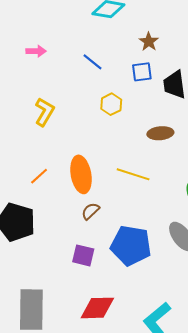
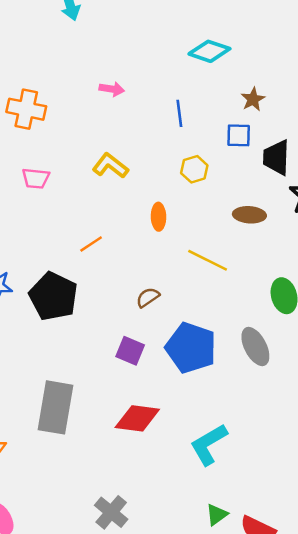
blue line: (92, 62) -> (179, 113), turned 35
yellow L-shape: (44, 112) -> (110, 166), turned -92
orange ellipse: (81, 174) -> (158, 217), moved, size x0.6

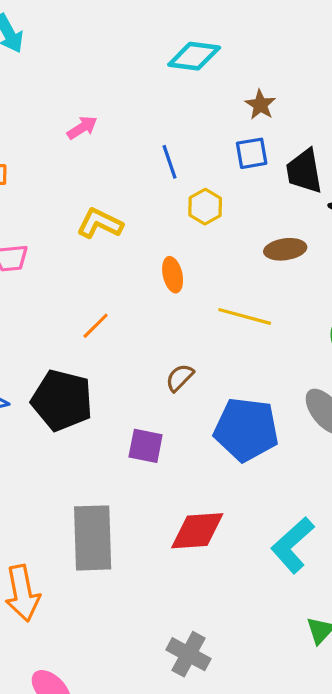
pink arrow: (112, 89) -> (82, 128), turned -30
blue line: (179, 113) -> (169, 162), moved
purple square: (130, 351) -> (146, 446), moved

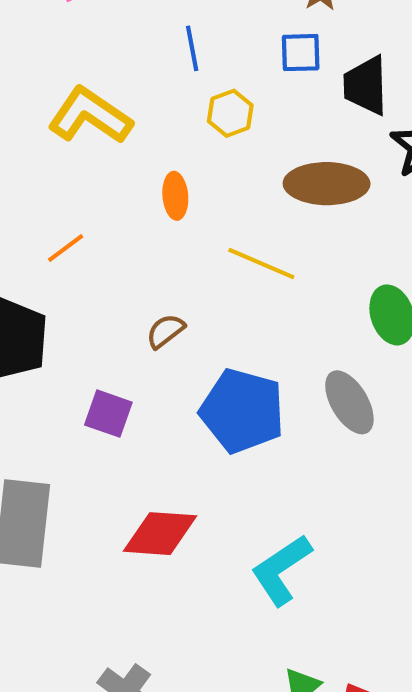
yellow L-shape: (100, 223) -> (90, 116), size x1.4
brown ellipse: (285, 249) -> (327, 184), size x1.5

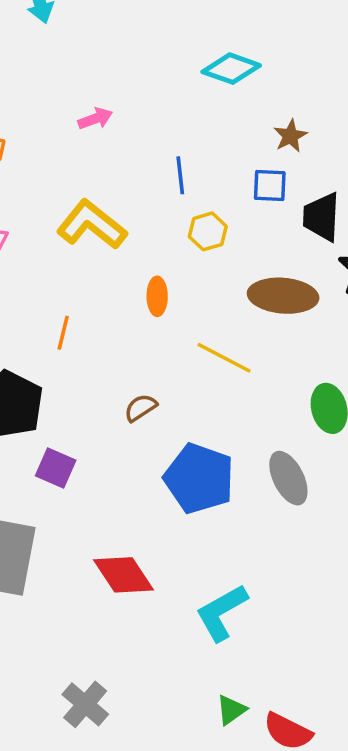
orange line: (66, 248) -> (63, 333), turned -44
purple square: (108, 414) -> (56, 468), moved
red diamond: (160, 534) -> (123, 575), turned 48

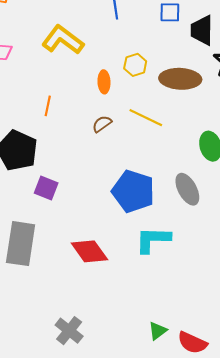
yellow hexagon: (208, 231) -> (135, 65), moved
brown semicircle: (141, 408) -> (102, 124), moved
cyan L-shape: (222, 612) -> (153, 240), moved, turned 33

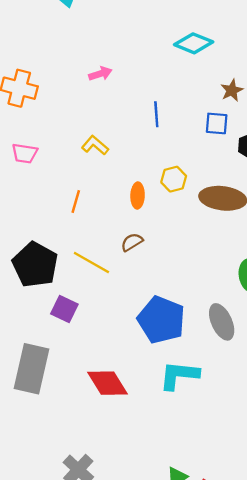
yellow L-shape: (63, 40) -> (95, 145), size x0.6
orange line: (48, 106) -> (76, 201), moved
yellow line: (146, 118) -> (91, 263), moved

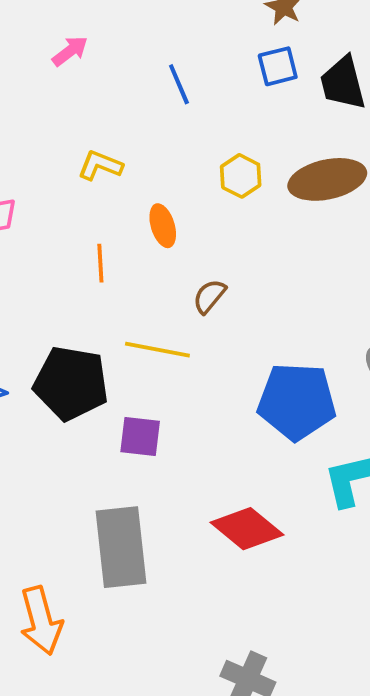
orange ellipse: (138, 195) -> (163, 226), moved

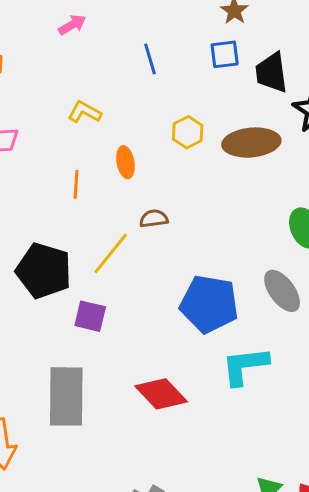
brown semicircle: (209, 296) -> (154, 219), turned 36
yellow line: (157, 350) -> (111, 253), turned -69

